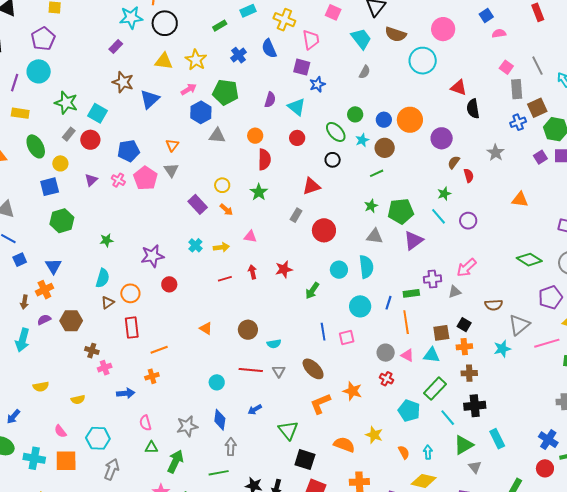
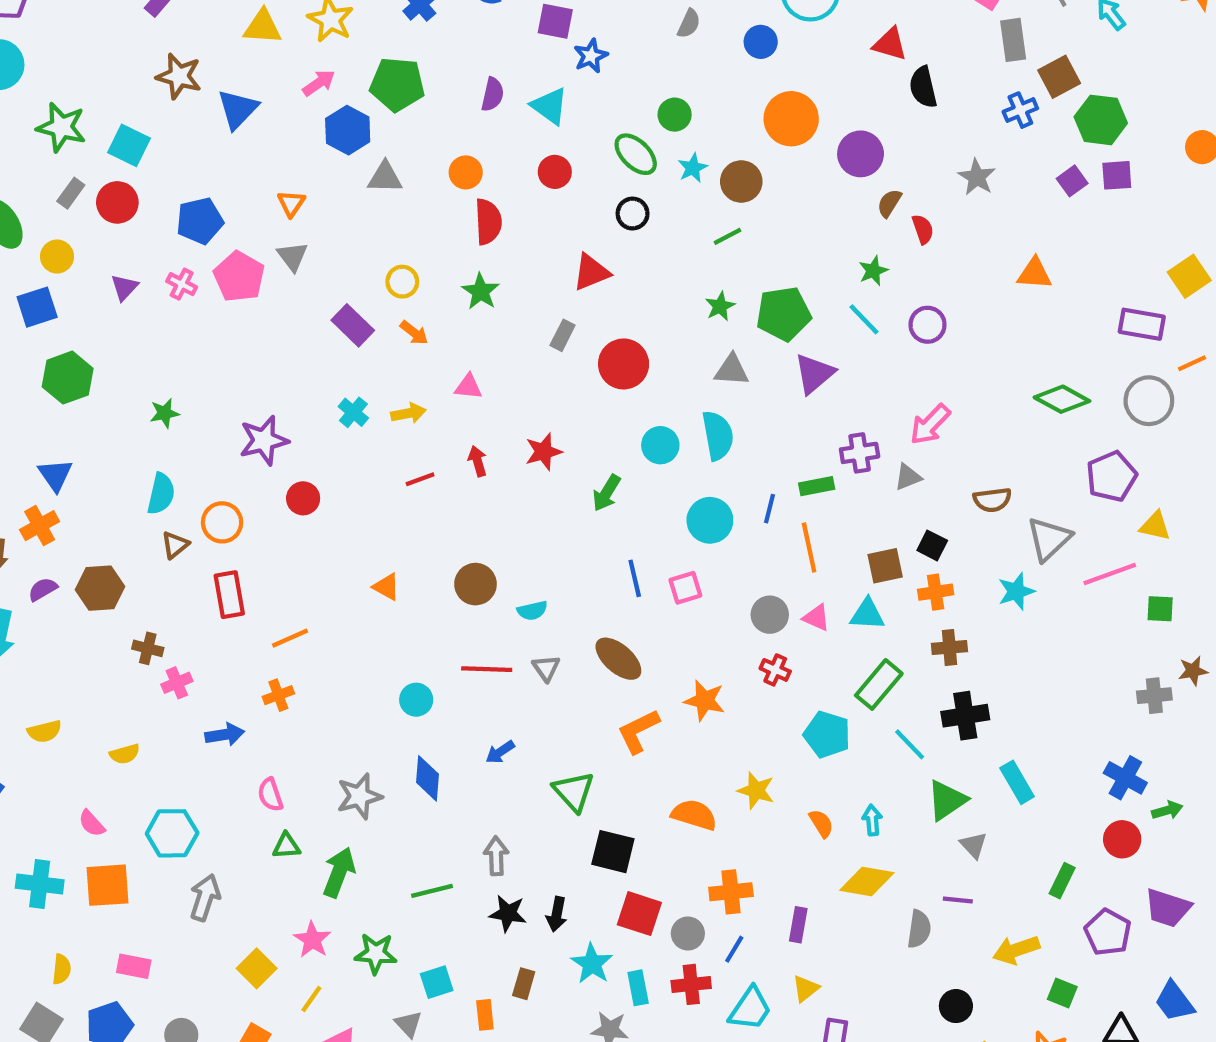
blue circle: (384, 120) -> (761, 42), moved
gray arrow: (231, 447) -> (496, 856), moved

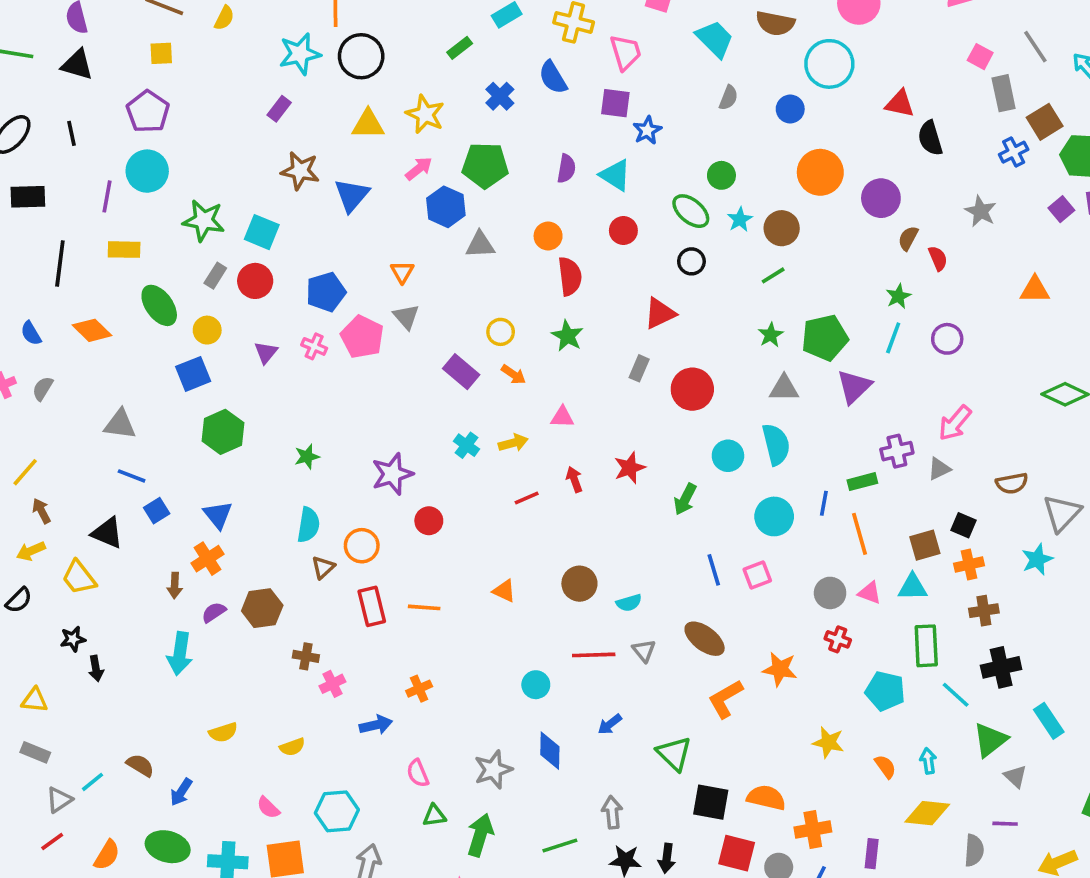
cyan line: (864, 319) -> (893, 338), turned 68
orange line: (290, 638) -> (424, 607), moved, turned 32
green rectangle: (879, 684) -> (926, 646), turned -39
orange semicircle: (694, 815) -> (766, 798), moved

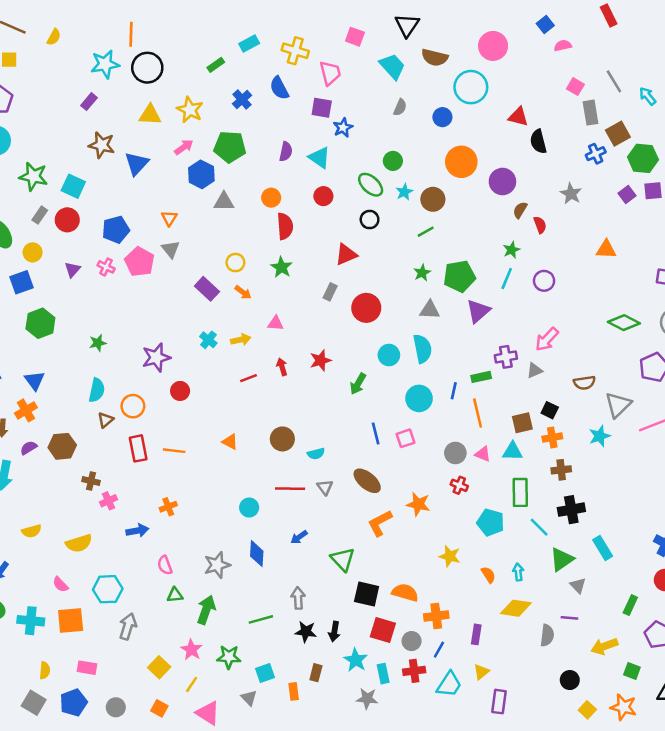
yellow semicircle: (292, 747) -> (79, 543), size x1.5

